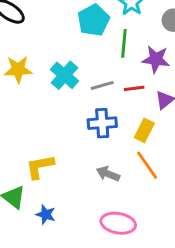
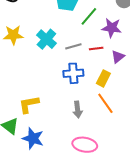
green line: (124, 43) -> (89, 16), turned 36
gray arrow: (108, 174) -> (77, 110), turned -119
blue star: (46, 214) -> (33, 138), size x1.5

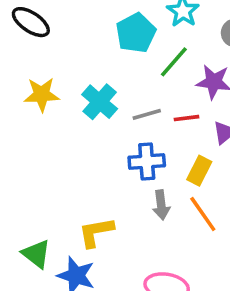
yellow L-shape: (29, 104) -> (96, 232), moved
gray arrow: (77, 110) -> (161, 205), moved

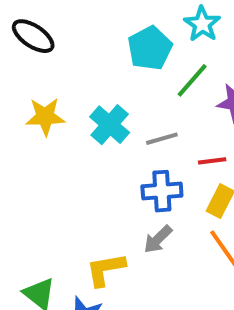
red line: (187, 118) -> (212, 161), moved
gray arrow: (161, 205) -> (158, 239), moved, turned 52

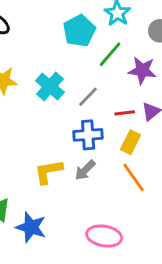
gray line: (162, 139) -> (88, 97), turned -30
yellow L-shape: (106, 269) -> (48, 172), moved

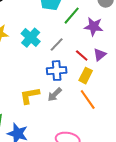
red line: (125, 113) -> (82, 56), turned 48

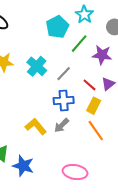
yellow L-shape: (30, 96) -> (36, 126), turned 60

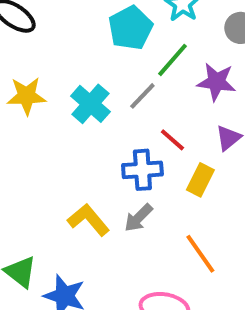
gray line: (64, 74) -> (142, 96), moved
red line: (90, 85) -> (172, 140), moved
orange line: (96, 131) -> (200, 254), moved

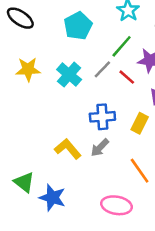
cyan pentagon: (130, 28) -> (78, 26), moved
red line: (172, 140) -> (127, 77), moved

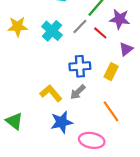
blue star: (52, 198) -> (62, 122), moved, turned -30

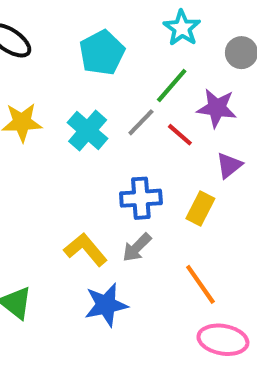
pink ellipse: (92, 140) -> (223, 340), moved

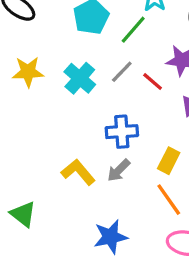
green line: (172, 85) -> (133, 30), moved
yellow rectangle: (200, 208) -> (169, 161), moved
blue star: (106, 305) -> (111, 237), moved

